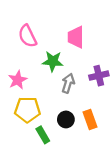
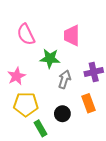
orange rectangle: (90, 119) -> (88, 103), moved

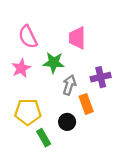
pink star: (16, 76) -> (21, 68), moved
orange rectangle: (88, 103) -> (86, 104), moved

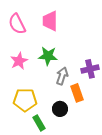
pink semicircle: (28, 37) -> (17, 24), moved
pink trapezoid: (77, 38) -> (50, 21), moved

